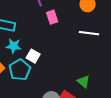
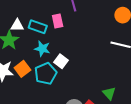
pink rectangle: (52, 17) -> (58, 21), moved

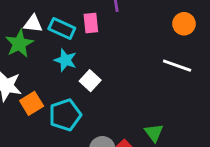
orange square: (22, 69) -> (32, 103), moved
cyan pentagon: (46, 74) -> (65, 115), moved

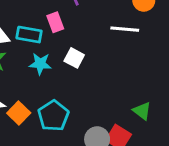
white line: (177, 66) -> (125, 29), moved
white square: (90, 81) -> (74, 58), moved

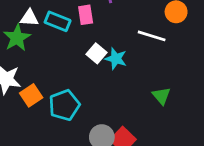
cyan star: (40, 64) -> (116, 59), moved
green triangle: (142, 111) -> (161, 96), moved

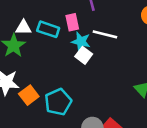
white line: (152, 36) -> (105, 34), moved
cyan star: (116, 59) -> (81, 41), moved

